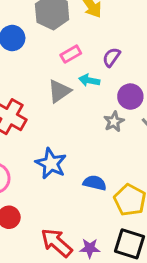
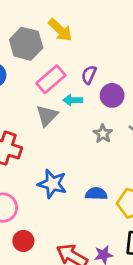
pink rectangle: (71, 54) -> (51, 79), size x1.5
purple circle: (130, 97) -> (112, 95), moved

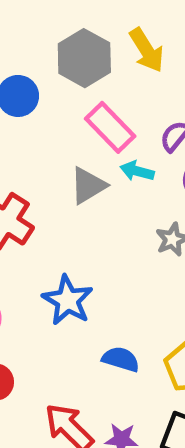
pink rectangle: (51, 79) -> (110, 127), turned 72
blue semicircle: (96, 194) -> (121, 359), moved

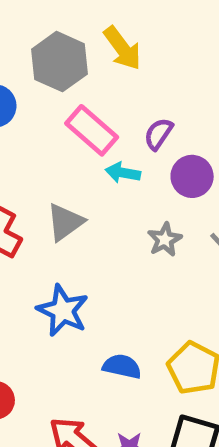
gray triangle: (88, 185) -> (65, 222), moved

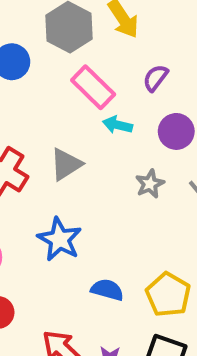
purple semicircle: (158, 134) -> (156, 78), moved

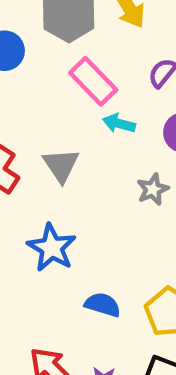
gray triangle: (66, 164) -> (61, 165), turned -33

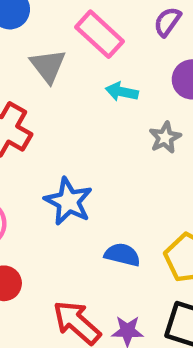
cyan arrow: (119, 123) -> (122, 92), moved
gray triangle: (61, 165) -> (48, 66), moved

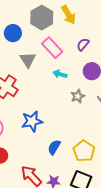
blue star: (68, 201) -> (32, 121), turned 30
blue semicircle: (122, 255) -> (54, 147), turned -77

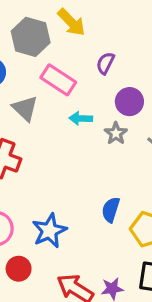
gray star: (78, 96) -> (116, 133), moved
blue star: (32, 121) -> (49, 231), moved
blue semicircle: (54, 147) -> (111, 210), moved

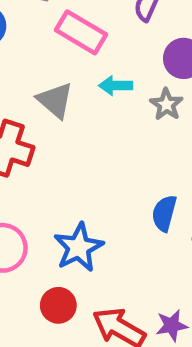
gray triangle: (25, 108) -> (55, 100), moved
red circle: (19, 269) -> (58, 305), moved

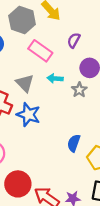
blue star: (79, 247) -> (28, 115), moved, turned -30
red circle: (58, 305) -> (18, 184), size x1.5

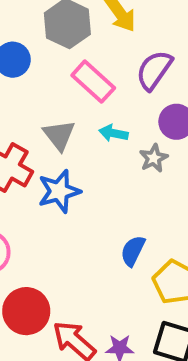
purple semicircle: (74, 40) -> (154, 70), size x1.5
blue star: (28, 115) -> (59, 191), turned 30

